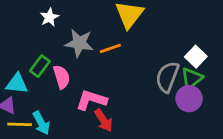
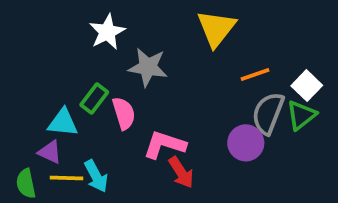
white star: (49, 17) -> (107, 32), size x1.4
orange line: (110, 48) -> (255, 75), moved
purple circle: (189, 99) -> (246, 143), moved

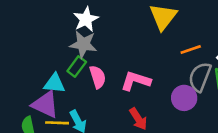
gray star: (148, 67) -> (83, 44), moved
pink L-shape: (164, 145) -> (136, 81), moved
purple triangle: (50, 152) -> (45, 104), size x1.6

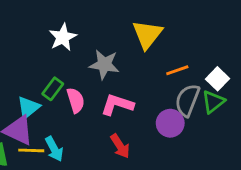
gray star: (83, 44) -> (104, 64), moved
cyan triangle: (54, 84) -> (28, 107), turned -45

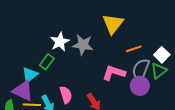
white star: (63, 37) -> (60, 42), moved
pink semicircle: (76, 100) -> (66, 95), moved
pink L-shape: (117, 105) -> (114, 73), moved
purple circle: (170, 123) -> (140, 86), moved

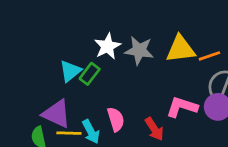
yellow triangle: (113, 24) -> (181, 49), moved, turned 45
pink L-shape: (114, 73) -> (182, 107), moved
cyan triangle: (30, 75) -> (70, 71), moved

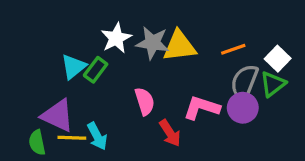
yellow triangle: (181, 49) -> (179, 46), moved
pink semicircle: (116, 119) -> (145, 101), moved

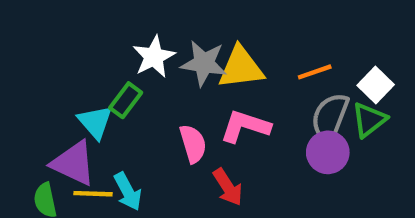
cyan triangle: (73, 67) -> (95, 122), moved, turned -32
pink L-shape: (202, 108) -> (245, 126), moved

